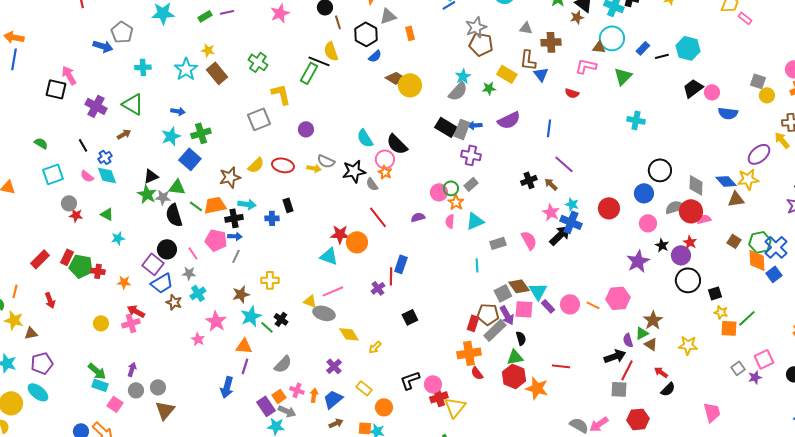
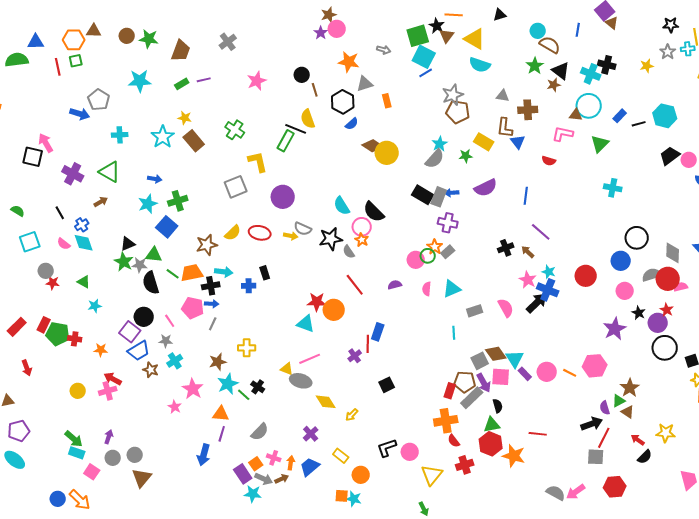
purple circle: (306, 129) -> (283, 197), size x1.5
orange star: (456, 202) -> (435, 247), moved
yellow star: (688, 345) -> (666, 433), moved
red cross: (439, 397) -> (465, 465), moved
brown arrow: (336, 423) -> (282, 479), moved

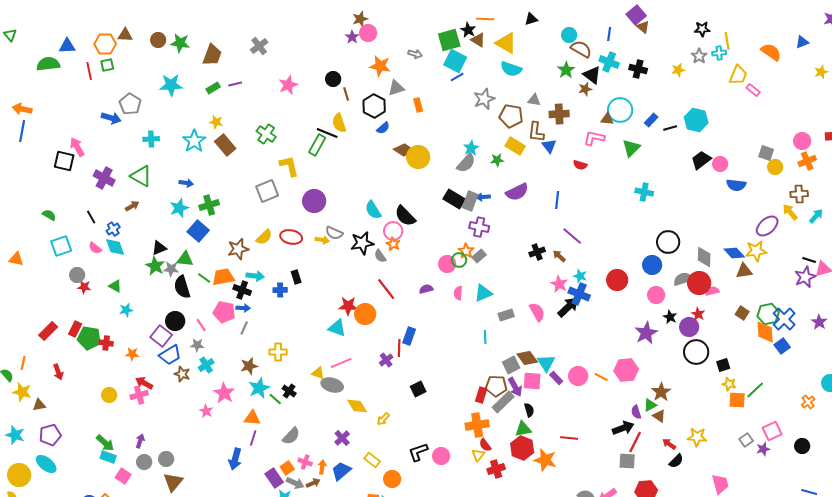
brown triangle: (447, 36) -> (478, 40), turned -35
cyan cross: (591, 74) -> (609, 62), moved
brown pentagon: (458, 112) -> (511, 116), moved
black cross: (211, 286) -> (242, 290), turned 30
yellow triangle: (432, 475) -> (478, 455), moved, size x0.6

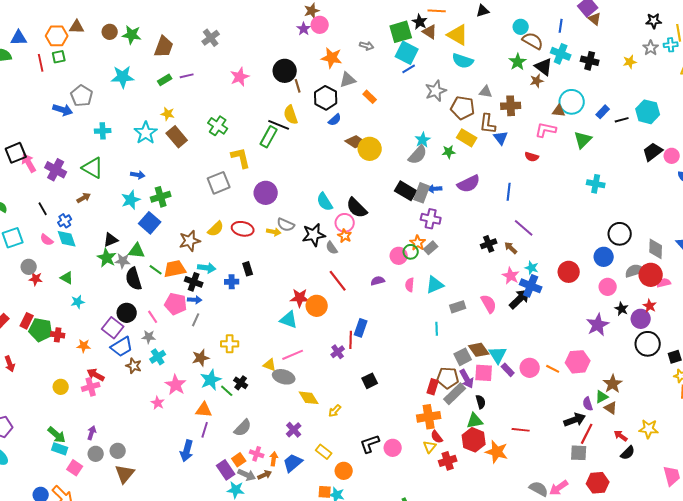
black circle: (333, 79) -> (285, 71), size x1.5
orange rectangle: (418, 105) -> (370, 97), turned -32
pink arrow: (77, 147) -> (29, 163), moved
black square: (64, 161) -> (16, 153), turned -35

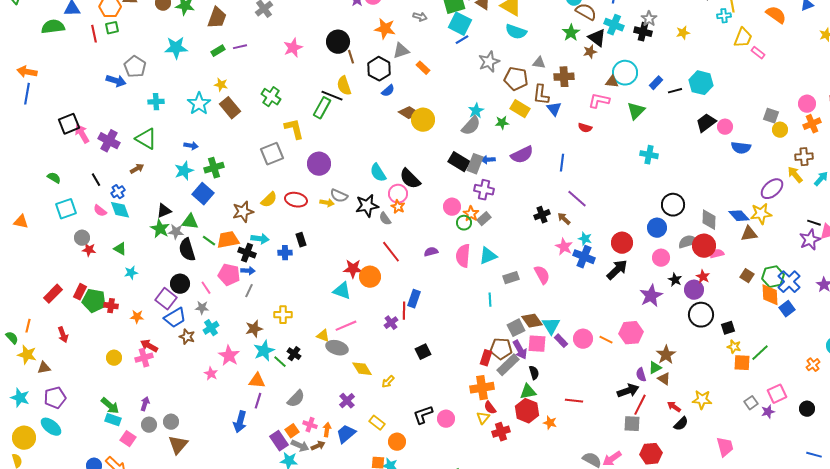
gray star: (651, 48) -> (649, 19), moved
pink circle: (399, 256) -> (452, 207), moved
pink semicircle: (410, 285) -> (463, 256), size x1.6
black arrow: (520, 299) -> (617, 270), moved
orange star: (497, 452) -> (550, 423), size x0.6

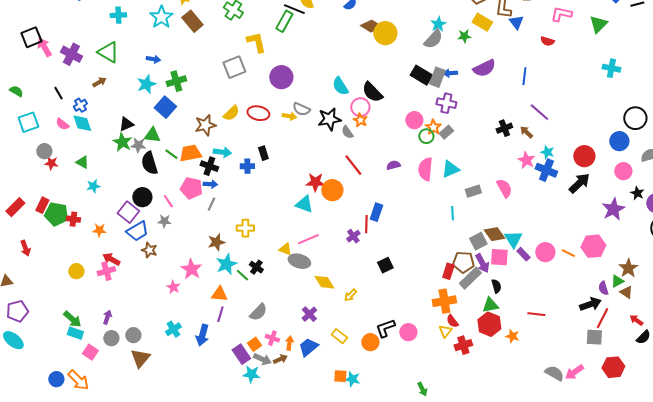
cyan cross: (211, 328) -> (173, 329), moved
orange circle: (397, 442) -> (370, 342), moved

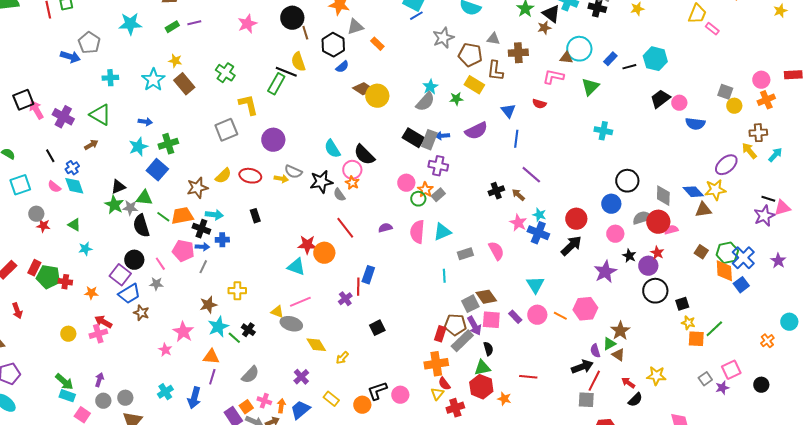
blue triangle: (516, 22) -> (508, 111), moved
blue cross: (247, 166) -> (222, 240), moved
cyan triangle: (513, 239) -> (535, 285), moved

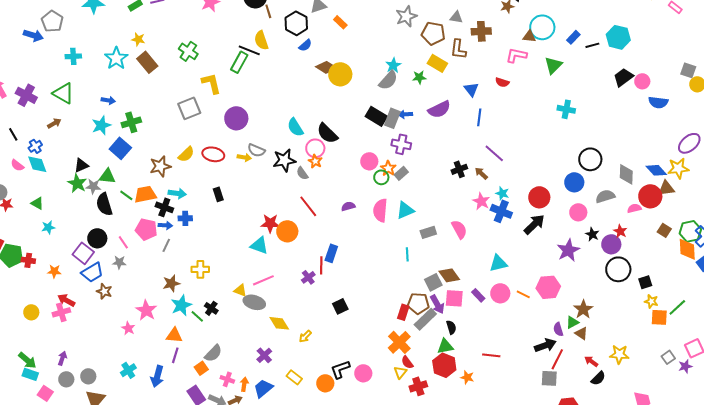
red circle: (658, 222) -> (650, 196), moved
cyan triangle: (535, 285) -> (498, 263), turned 48
orange cross: (436, 364) -> (399, 342), turned -35
orange square: (246, 407) -> (201, 368), moved

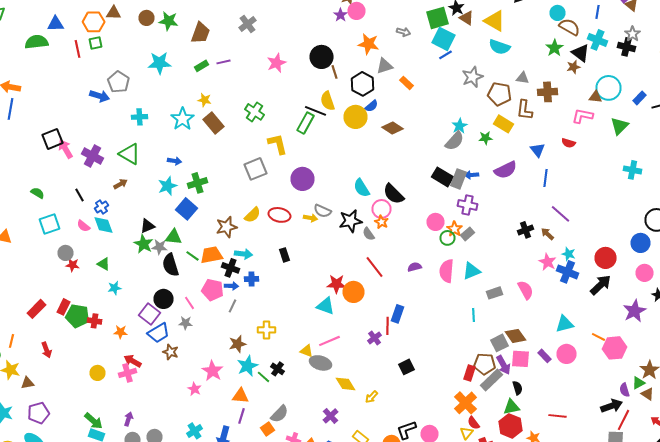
yellow circle: (340, 74) -> (356, 117), moved
orange line: (523, 294) -> (598, 337), moved

